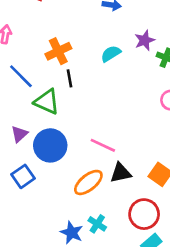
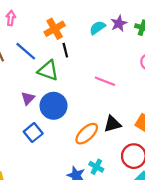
purple star: (145, 40) -> (119, 23), moved
pink line: (103, 145) -> (105, 81), moved

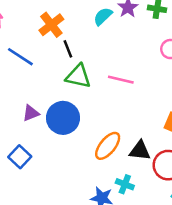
green triangle: (48, 70) -> (78, 76), moved
purple triangle: (28, 98) -> (31, 113), turned 32
black triangle: (112, 124) -> (140, 151), moved, turned 30
blue square: (33, 133) -> (20, 157), moved

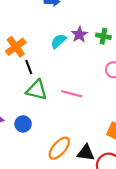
blue circle: (63, 118) -> (23, 124), size x0.6

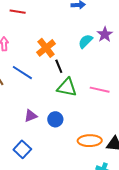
orange ellipse: (59, 148) -> (90, 141), turned 50

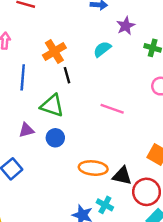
purple star: (105, 34) -> (126, 26), moved
blue line: (22, 73) -> (23, 77), turned 55
green triangle: (67, 87) -> (52, 105), moved

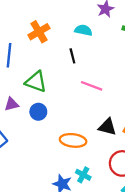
cyan semicircle: (102, 49) -> (83, 30), turned 48
black line: (67, 75) -> (72, 56), moved
black triangle: (122, 176) -> (107, 127), moved

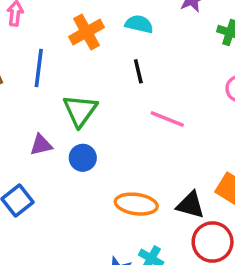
cyan semicircle: (83, 30) -> (139, 24), moved
green triangle: (36, 82) -> (80, 111), turned 45
black triangle: (107, 127) -> (190, 205), moved

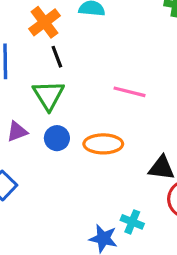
black line: (138, 71) -> (57, 57), moved
orange ellipse: (136, 204) -> (103, 144), moved

